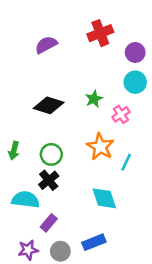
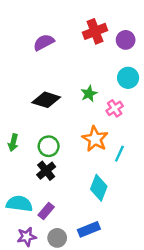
purple circle: (135, 52) -> (126, 40), moved
cyan diamond: (104, 198) -> (99, 188), turned 40
cyan semicircle: (25, 200) -> (19, 204), moved

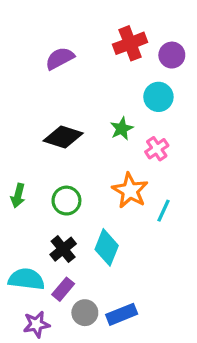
cyan circle: (128, 78) -> (158, 97), moved
black cross: (46, 171) -> (63, 249), moved
cyan diamond: (99, 188) -> (107, 247), moved
gray circle: (57, 238) -> (85, 313), moved

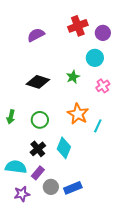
pink cross: (157, 149) -> (103, 86), moved

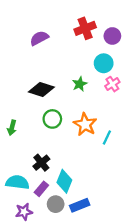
pink cross: (103, 86) -> (112, 84), moved
green circle: (40, 120) -> (52, 119), moved
cyan diamond: (64, 148) -> (64, 181), moved

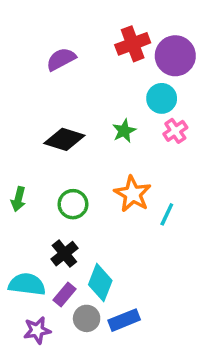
purple circle: (112, 36) -> (175, 56), size x1.5
green circle: (52, 119) -> (73, 204), moved

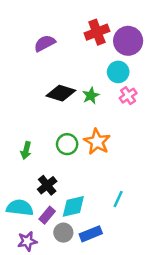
black diamond: (64, 139) -> (61, 93), moved
green arrow: (18, 199) -> (26, 150), moved
green circle: (73, 204) -> (67, 144), moved
cyan line: (167, 214) -> (118, 199), moved
cyan diamond: (100, 283) -> (73, 206), turned 55

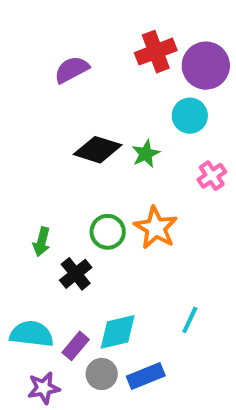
pink cross: (128, 96) -> (212, 176), moved
black cross: (47, 185) -> (76, 274), moved

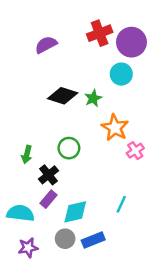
pink cross: (212, 176) -> (135, 151), moved
orange star: (156, 228) -> (115, 128), moved
purple rectangle: (76, 346) -> (49, 199), moved

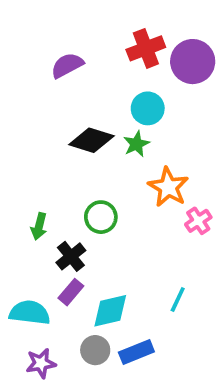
cyan circle: (121, 74) -> (148, 108), moved

